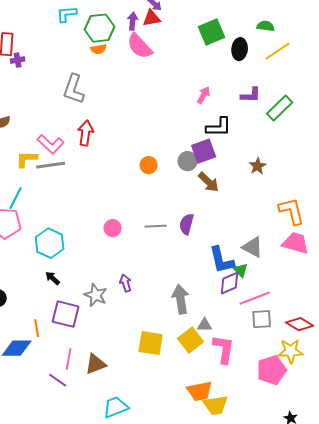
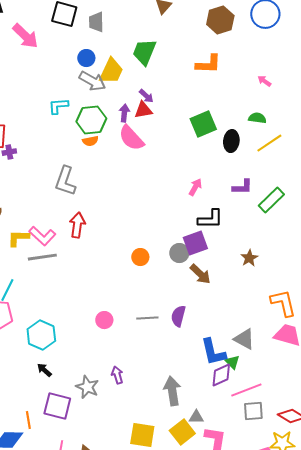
yellow L-shape: (27, 159) -> (18, 238), moved

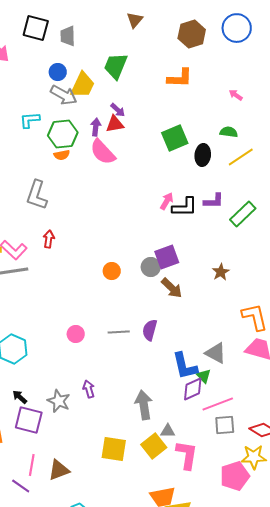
black L-shape: (210, 219) -> (185, 207), moved
red arrow: (77, 225) -> (49, 239), size x0.7
black arrow: (44, 370) -> (20, 397), moved

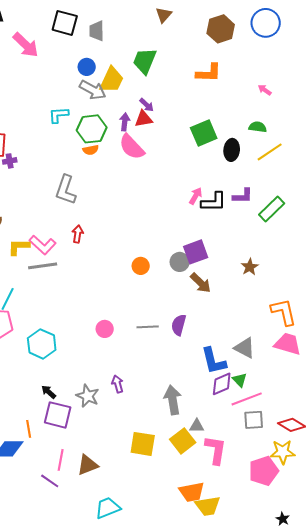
green triangle: (204, 376) -> (240, 380), moved

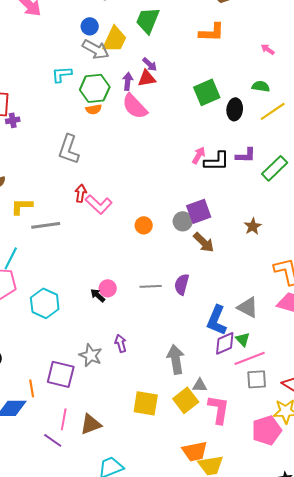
pink L-shape: (43, 245) -> (99, 204), moved
blue L-shape: (214, 361) -> (217, 320), turned 36
black arrow: (49, 392) -> (98, 295), moved

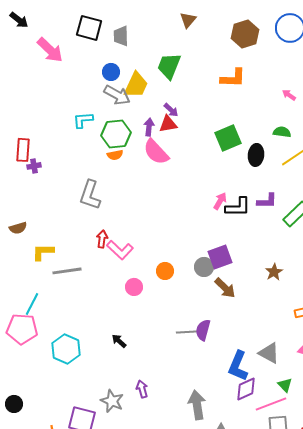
gray line: (151, 286) -> (187, 332), moved
pink circle: (108, 288) -> (134, 287), moved
green triangle: (243, 339) -> (285, 385), moved

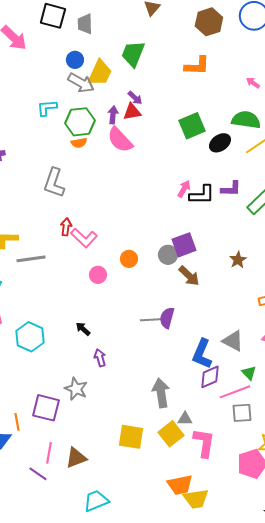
green semicircle: (282, 132) -> (246, 120), size x1.6
black ellipse: (256, 155) -> (220, 143), turned 50
purple arrow: (142, 389) -> (100, 358), moved

